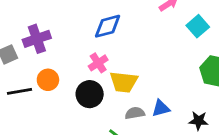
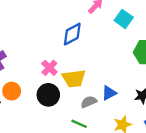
blue diamond: (108, 26) -> (72, 34), moved

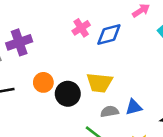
pink cross: (49, 68) -> (81, 28), moved
orange circle: (12, 91) -> (43, 82), moved

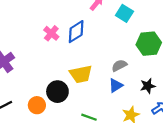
orange circle: (43, 82) -> (37, 105), moved
gray semicircle: (110, 112) -> (119, 66), moved

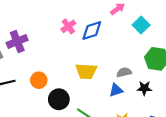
black star: (148, 86) -> (144, 88), moved
black circle: (57, 92) -> (59, 99), moved
orange circle: (37, 105) -> (39, 80), moved

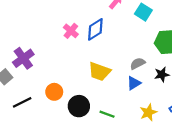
yellow trapezoid: (86, 71) -> (99, 72), turned 30

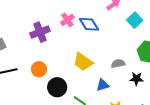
blue diamond: (95, 29) -> (89, 24), turned 75
purple cross: (23, 58) -> (40, 32), moved
blue triangle: (134, 83) -> (103, 85), moved

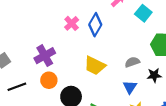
blue diamond: (89, 24) -> (95, 25), turned 70
purple cross: (40, 32) -> (45, 56), moved
blue triangle: (103, 85) -> (130, 87), moved, turned -32

